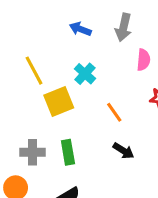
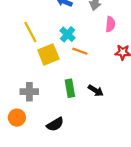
orange line: (114, 112) -> (80, 51), moved, turned -35
green rectangle: (68, 152) -> (70, 88), moved

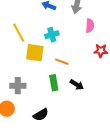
cyan cross: (68, 34) -> (52, 35), turned 32
orange line: (80, 51) -> (62, 62), moved
yellow square: (48, 55) -> (35, 53), turned 30

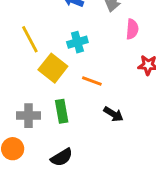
yellow square: (35, 53) -> (53, 68), turned 30
green rectangle: (54, 83) -> (62, 111), moved

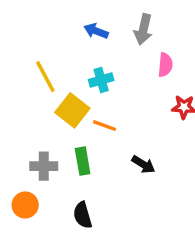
orange line: (92, 81) -> (105, 126), moved
black semicircle: (62, 157) -> (83, 215), turned 105

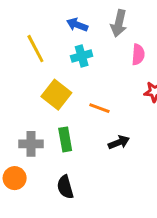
yellow line: (45, 77) -> (35, 49), moved
cyan cross: (101, 80) -> (82, 56), moved
orange line: (105, 126) -> (99, 108), moved
black arrow: (143, 164) -> (119, 142), turned -54

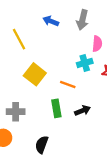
cyan cross: (82, 56) -> (85, 63), moved
green rectangle: (65, 139) -> (56, 108), moved
black semicircle: (65, 187) -> (42, 145), turned 36

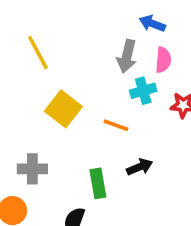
gray arrow: (82, 20) -> (127, 56), moved
blue arrow: (51, 21) -> (152, 24), moved
green rectangle: (56, 108) -> (98, 183), moved

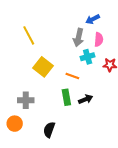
blue arrow: (152, 24) -> (93, 19), turned -48
green rectangle: (98, 183) -> (66, 97), moved

